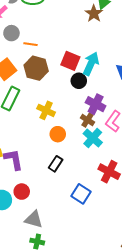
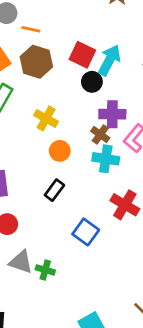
purple cross: (96, 104) -> (112, 114), turned -30
cyan cross: (93, 138) -> (106, 159), turned -36
green cross: (37, 242) -> (45, 270), moved

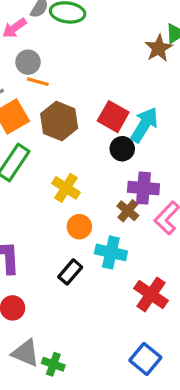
orange line: (31, 29) -> (38, 82), moved
cyan cross: (106, 159) -> (111, 252), moved
blue square: (86, 232) -> (145, 359), moved

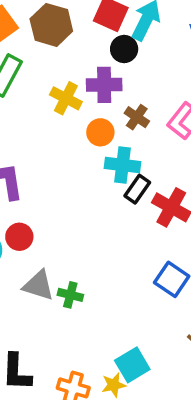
purple cross: (143, 188) -> (104, 85), moved
orange circle: (79, 227) -> (100, 132), moved
black rectangle: (70, 272) -> (137, 189), moved

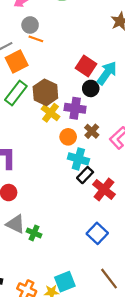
brown hexagon: (51, 25) -> (45, 92), moved

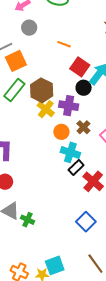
orange line: (36, 39) -> (64, 44), moved

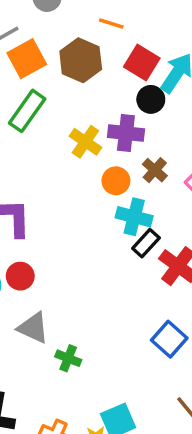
brown hexagon: (42, 90) -> (81, 60), moved
green cross: (27, 220) -> (68, 358), moved

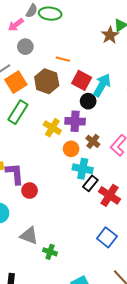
red circle: (20, 276) -> (30, 191), moved

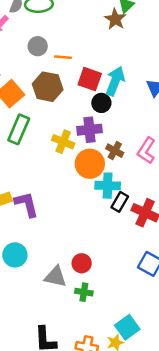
gray circle: (25, 47) -> (38, 46), moved
orange circle: (71, 149) -> (90, 164), size x1.5
red circle: (30, 191) -> (82, 263), moved

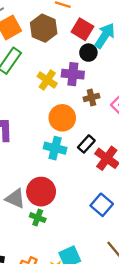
brown cross: (115, 151) -> (91, 97), turned 35
orange circle: (90, 164) -> (62, 118), moved
cyan cross: (108, 186) -> (55, 148), moved
red circle: (82, 263) -> (41, 192), size x1.6

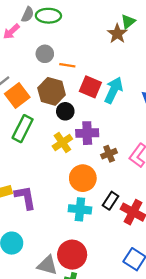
black circle: (88, 53) -> (65, 111), moved
yellow cross: (47, 80) -> (62, 142), turned 30

